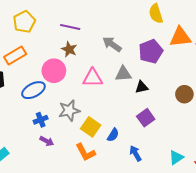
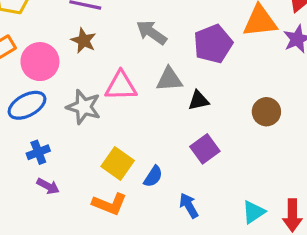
pink circle: (54, 71) -> (40, 62), moved
gray star: (69, 111) -> (84, 107), moved, turned 30
orange L-shape: (85, 152) -> (110, 204), turned -40

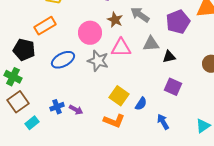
brown star: (84, 41) -> (115, 20), moved
pink circle: (40, 62) -> (90, 33), moved
purple square: (205, 149) -> (173, 87), turned -30
blue cross: (38, 152) -> (57, 107), moved

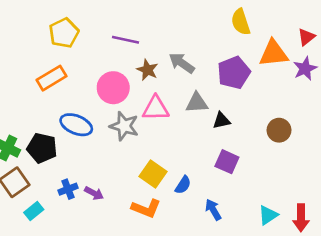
black pentagon: (24, 50) -> (42, 148), moved
blue ellipse: (63, 60) -> (76, 125), turned 50

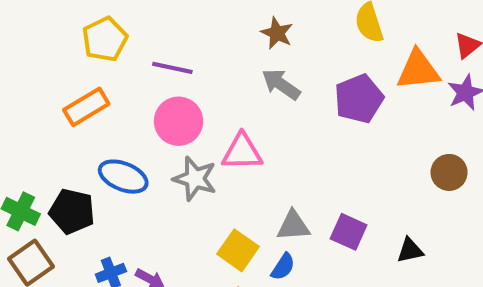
purple line: (126, 40) -> (172, 68), moved
brown star: (147, 70) -> (277, 33), moved
gray triangle: (197, 103) -> (293, 226), moved
black triangle: (221, 121) -> (410, 250), moved
brown circle: (279, 130) -> (449, 172), moved

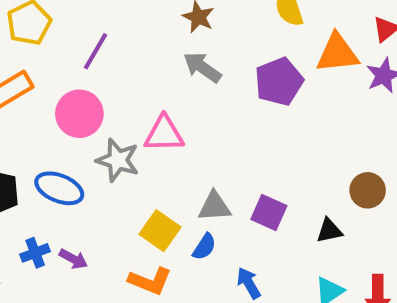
purple line: (172, 68) -> (96, 51), turned -72
pink circle: (179, 121) -> (79, 114), moved
brown circle: (449, 172) -> (368, 190), moved
blue ellipse: (123, 177) -> (59, 188), moved

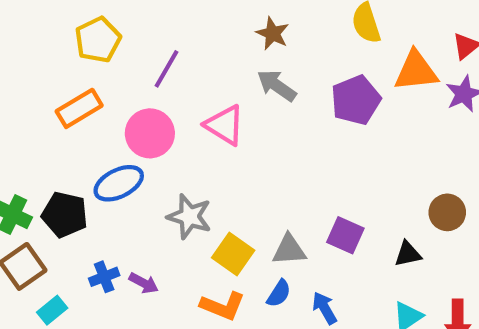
pink triangle: (164, 134) -> (225, 125), moved, turned 33
gray star: (118, 160) -> (189, 217), moved
blue ellipse: (59, 188) -> (119, 183), moved, turned -48
gray triangle: (214, 206) -> (289, 250), moved
blue semicircle: (204, 247) -> (279, 293), moved

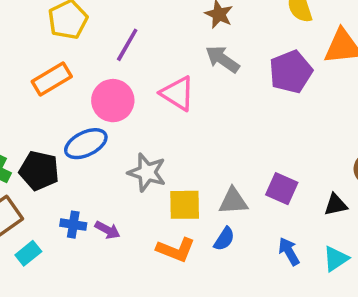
yellow square: (233, 254) -> (185, 205), turned -36
blue cross: (104, 277) -> (73, 225), turned 30
blue arrow: (325, 308) -> (289, 251), moved

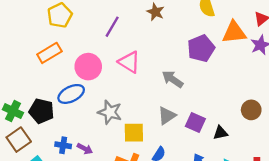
purple line: (127, 45) -> (112, 27), moved
gray arrow: (222, 59) -> (173, 79), moved
gray triangle: (233, 201) -> (167, 116), moved, turned -30
black triangle: (336, 205) -> (220, 133), moved

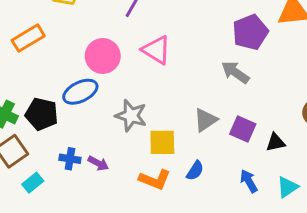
orange rectangle: (49, 53) -> (28, 38), moved
gray arrow: (173, 79) -> (235, 72), moved

